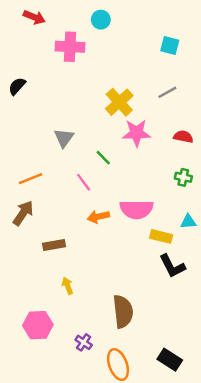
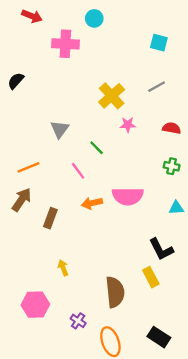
pink star: (137, 133) -> (128, 125), size x0.6
yellow rectangle: (161, 236) -> (151, 277), moved, turned 48
brown rectangle: (54, 245) -> (50, 218), moved, turned -60

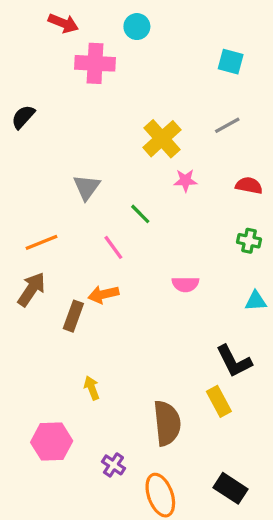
red arrow: (32, 16) -> (63, 23), moved
pink semicircle: (128, 196) -> (185, 284), size x0.6
orange arrow: (92, 203) -> (103, 294), moved

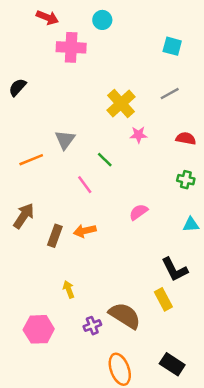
orange line: (42, 242) -> (31, 160), moved
pink semicircle: (185, 284) -> (138, 212), turned 144
orange arrow: (103, 294) -> (85, 231), moved
brown semicircle: (167, 423) -> (125, 316), turned -52
purple cross: (113, 465) -> (92, 326), moved, turned 35

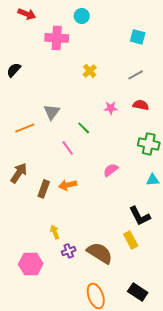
red arrow: (47, 17) -> (27, 14), moved
yellow cross: (121, 104) -> (90, 71), moved, size x0.6
red semicircle: (186, 138) -> (141, 105), moved
green cross: (186, 180) -> (149, 144), size x1.5
purple cross: (92, 326) -> (69, 251), moved

